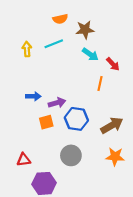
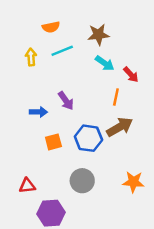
orange semicircle: (60, 19) -> (51, 27), moved
purple arrow: (57, 103) -> (66, 101), moved, turned 70
brown arrow: (112, 125) -> (120, 127), moved

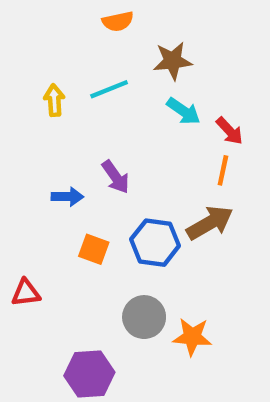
orange semicircle: (51, 27) -> (118, 21), moved
orange line: (116, 97) -> (223, 170), moved
orange square: (53, 142) -> (94, 249), turned 35
orange star: (133, 182) -> (192, 337), moved
red triangle: (27, 186) -> (26, 293), moved

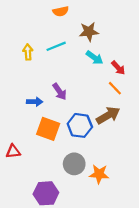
orange line: (223, 170) -> (115, 88), turned -56
orange square: (94, 249) -> (48, 129), size x1.5

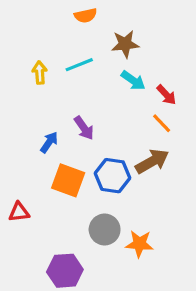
blue arrow: (35, 102) -> (49, 142), turned -56

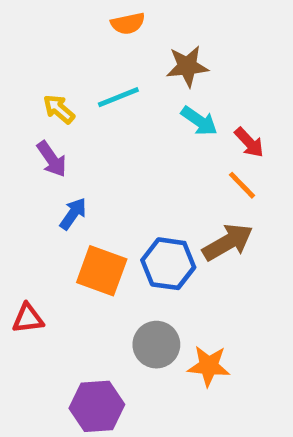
yellow arrow: (40, 73) -> (59, 109), turned -45
purple arrow: (84, 128) -> (52, 159), moved

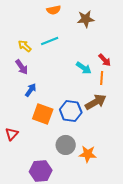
brown star: (187, 66) -> (86, 19), moved
cyan arrow: (199, 121) -> (84, 68), moved
orange line: (242, 185) -> (102, 78), turned 48
red triangle: (28, 318) -> (12, 134), turned -40

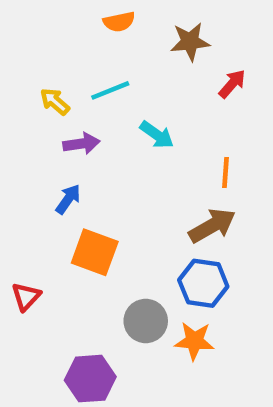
red arrow: (105, 60) -> (232, 84), moved, turned -96
purple arrow: (22, 67) -> (81, 144), moved, turned -63
cyan arrow: (84, 68) -> (157, 135), moved
blue hexagon: (71, 111) -> (203, 283), moved

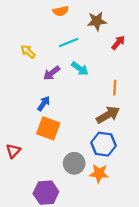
cyan line: (110, 90) -> (69, 43), moved
purple arrow: (81, 144) -> (52, 73), moved, turned 150
blue arrow: (68, 199) -> (44, 103), moved

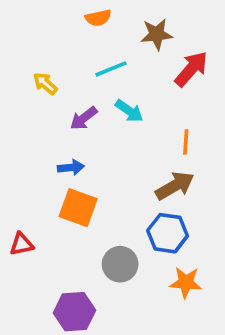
red arrow: (118, 43) -> (191, 69), size x1.5
blue arrow: (44, 103) -> (71, 167), turned 49
red triangle: (13, 151) -> (22, 244), turned 35
orange star: (99, 173) -> (186, 282), moved

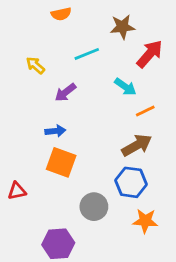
orange semicircle: (98, 18) -> (61, 14), moved
cyan arrow: (129, 111) -> (125, 87), moved
orange line: (186, 142) -> (145, 111), turned 60

